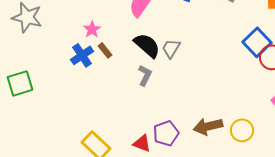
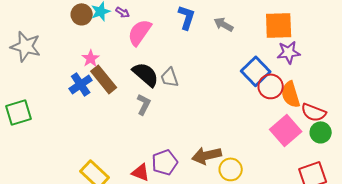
gray trapezoid: (171, 48) -> (170, 77), turned -50
brown rectangle: (105, 50) -> (104, 79), size x1.8
yellow circle: (242, 130) -> (231, 169), moved

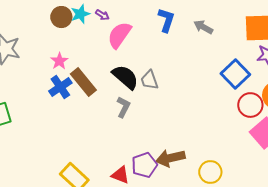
pink star: (91, 58) -> (59, 61), moved
red circle: (271, 86) -> (250, 105), moved
brown arrow: (207, 155) -> (170, 158), moved

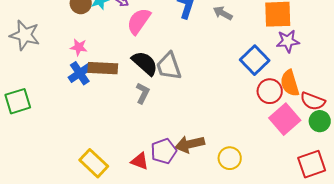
pink star: (59, 61) -> (79, 47), turned -30
gray trapezoid: (149, 80) -> (169, 66), size x1.4
brown rectangle: (83, 82) -> (103, 68), turned -48

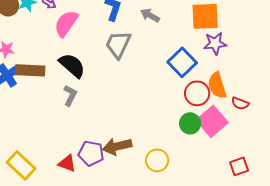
gray trapezoid: (169, 66) -> (118, 44), moved, turned 44
red semicircle: (313, 101) -> (240, 103), size x0.7
green circle: (320, 121) -> (190, 123), moved
purple pentagon: (164, 151) -> (91, 153), turned 30
red square: (312, 164) -> (239, 166), size x0.7

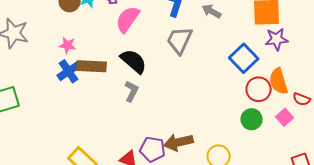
pink square: (212, 121) -> (285, 117), moved, size x0.6

